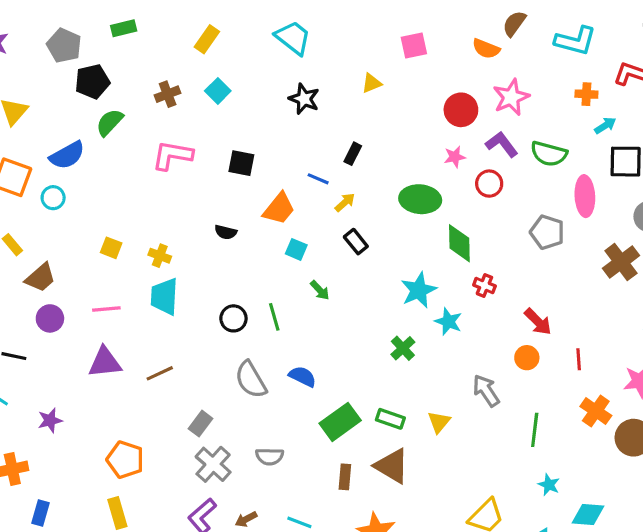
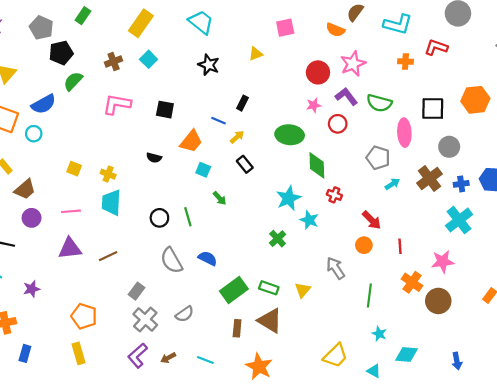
green rectangle: (124, 28) -> (83, 16), turned -42
yellow rectangle: (207, 39) -> (141, 23), size x1.4
cyan arrow: (605, 125) -> (392, 184), moved
gray semicircle: (270, 456) -> (185, 314), turned -36

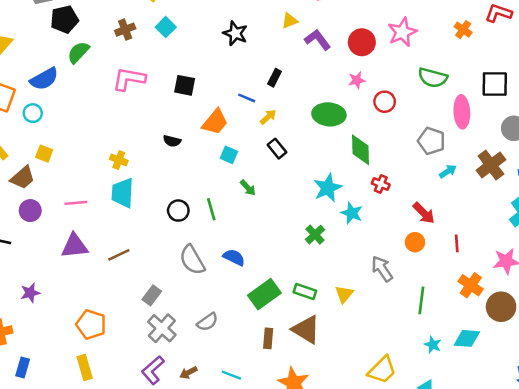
orange cross: (405, 62) -> (463, 30), turned 32
purple L-shape: (346, 96) -> (318, 40), moved
yellow square: (74, 169) -> (44, 154), moved
cyan diamond: (407, 355) -> (467, 338), moved

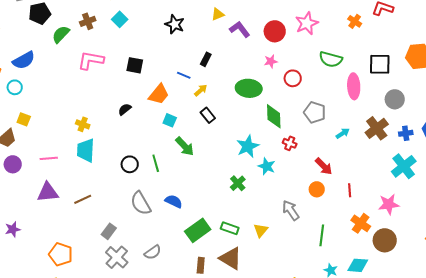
green semicircle: (78, 52) -> (61, 34), moved
black semicircle: (172, 141) -> (125, 109), turned 128
gray pentagon: (431, 141) -> (315, 112), moved
green arrow: (248, 188) -> (185, 146), size x1.5

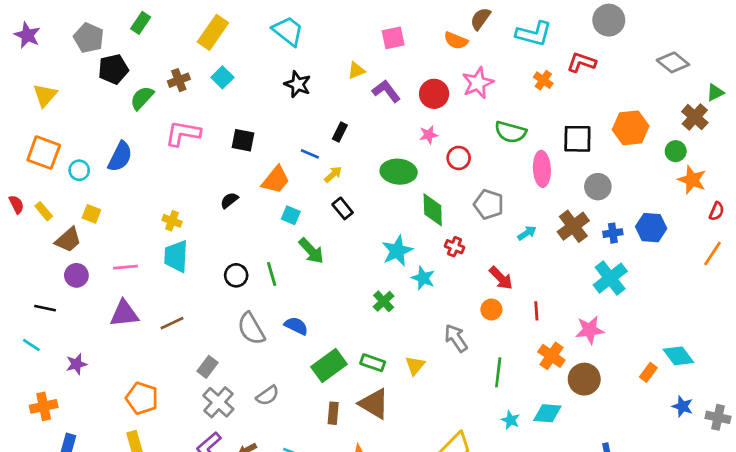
blue semicircle: (24, 60) -> (120, 157), moved, turned -35

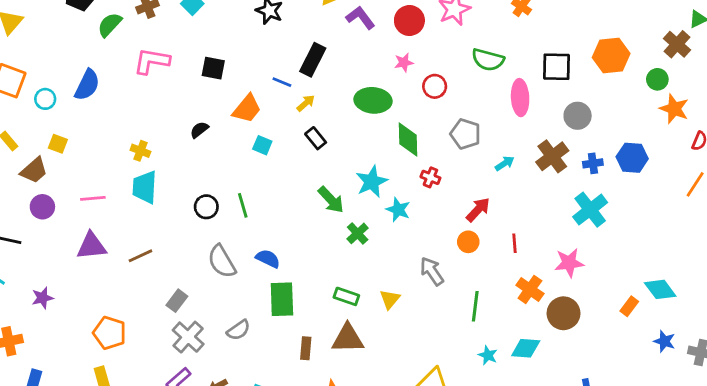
black rectangle: (340, 132) -> (313, 60), size x1.6
green arrow: (311, 251) -> (331, 200), moved
red arrow: (501, 278) -> (478, 210), turned -92
green rectangle: (329, 365) -> (282, 299), moved, turned -56
brown triangle: (374, 404) -> (348, 338), turned -32

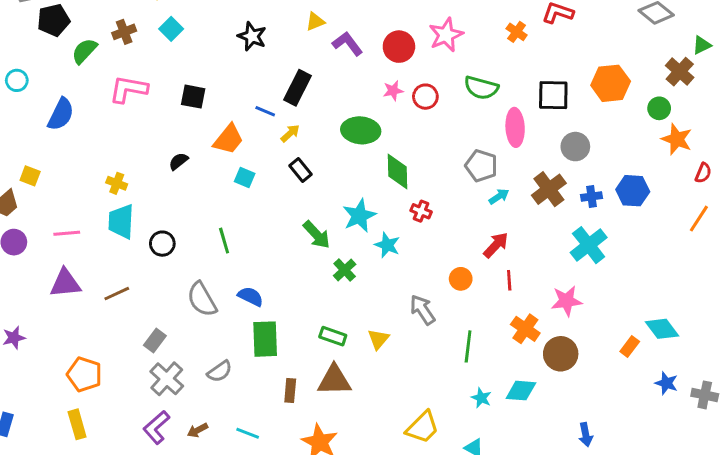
red circle: (435, 86) -> (425, 97), moved
cyan circle: (45, 99) -> (17, 80), moved
gray pentagon: (465, 134) -> (481, 166), moved
black circle: (206, 207) -> (162, 244), moved
red arrow: (478, 210) -> (496, 245), moved

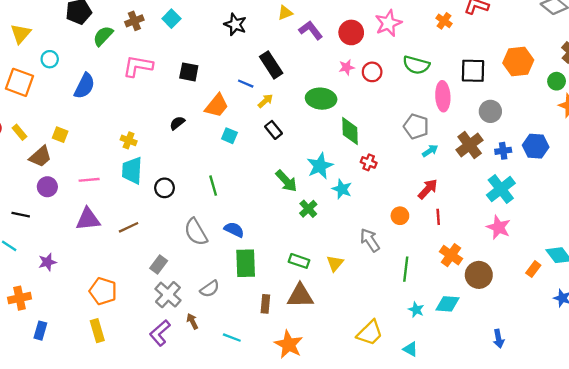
black rectangle: (298, 88) -> (271, 65), turned -60
pink star: (567, 301) -> (499, 227), moved, turned 30
brown arrow: (198, 430) -> (192, 321), moved, turned 91

